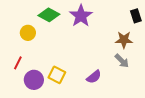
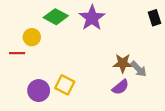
brown star: (124, 40) -> (123, 63), moved
red line: (18, 63) -> (17, 53), moved, turned 64
purple semicircle: (94, 77) -> (120, 87), moved

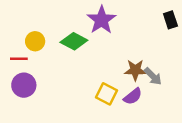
green diamond: (56, 17) -> (74, 41), moved
yellow square: (65, 85) -> (107, 94), moved
purple circle: (39, 91) -> (24, 85), moved

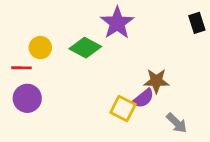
gray arrow: (153, 76) -> (177, 123), moved
purple semicircle: (133, 96) -> (143, 98), moved

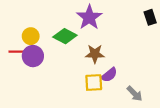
brown star: (156, 81) -> (95, 54), moved
purple circle: (27, 98) -> (33, 56), moved
yellow square: (123, 108) -> (94, 83), turned -30

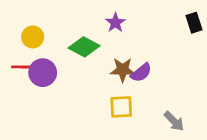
purple star: (89, 17) -> (115, 23), size x0.6
yellow circle: (31, 36) -> (33, 37), moved
purple semicircle: (109, 75) -> (141, 73), moved

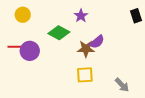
yellow circle: (33, 37) -> (23, 15), moved
purple semicircle: (141, 73) -> (97, 42), moved

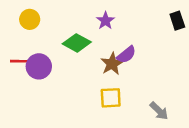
brown star: (86, 49) -> (112, 64), turned -30

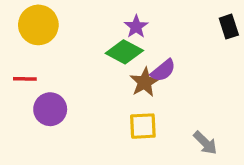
yellow circle: (30, 19) -> (38, 25), size x1.5
green diamond: (77, 43) -> (124, 52), moved
purple circle: (39, 66) -> (50, 109), moved

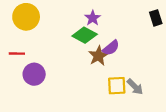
yellow square: (143, 126) -> (117, 86), moved
gray arrow: (205, 143) -> (135, 87), moved

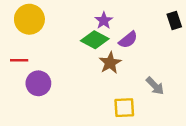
purple semicircle: (111, 48) -> (128, 40), moved
yellow square: (117, 86) -> (124, 108), moved
gray arrow: (135, 87) -> (155, 86), moved

